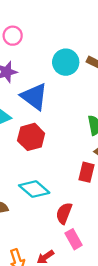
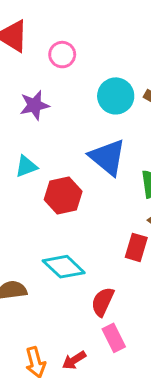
pink circle: (13, 36) -> (62, 55), moved
blue triangle: (34, 96) -> (108, 157), moved

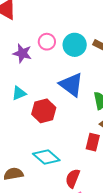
pink circle: (62, 55) -> (47, 42), moved
purple star: (34, 105) -> (22, 53), turned 30

